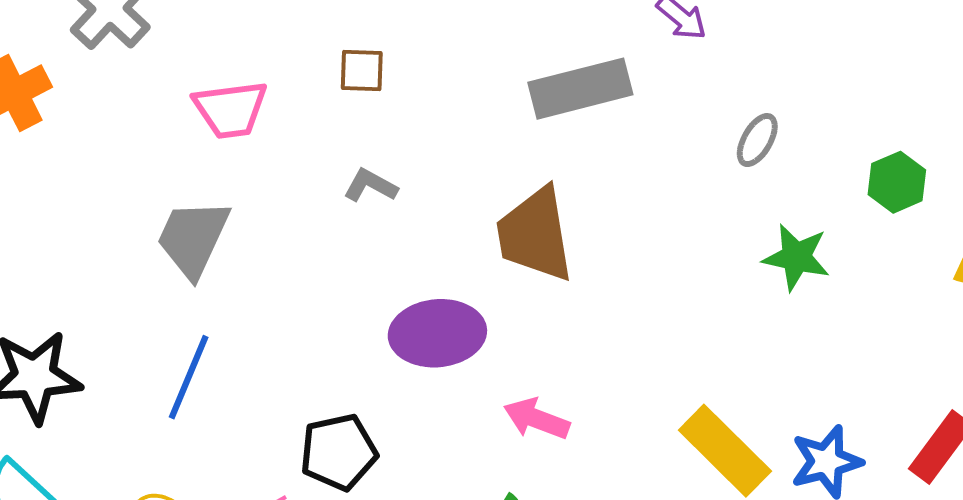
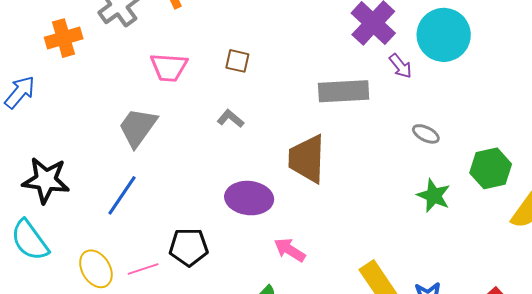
gray ellipse: (757, 140) -> (426, 134), turned 76
green hexagon: (897, 182) -> (491, 168), size x1.4

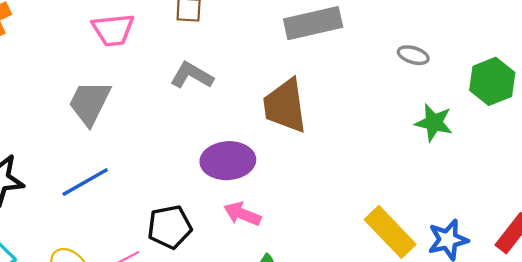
gray L-shape: (230, 119) -> (192, 75), size x1.4
blue line: (122, 195) -> (85, 182), turned 36
pink arrow: (290, 250) -> (242, 214), moved

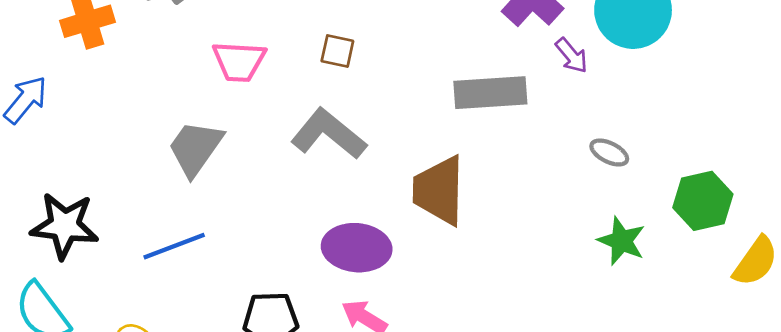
gray L-shape: (192, 75) -> (328, 134), size x1.4

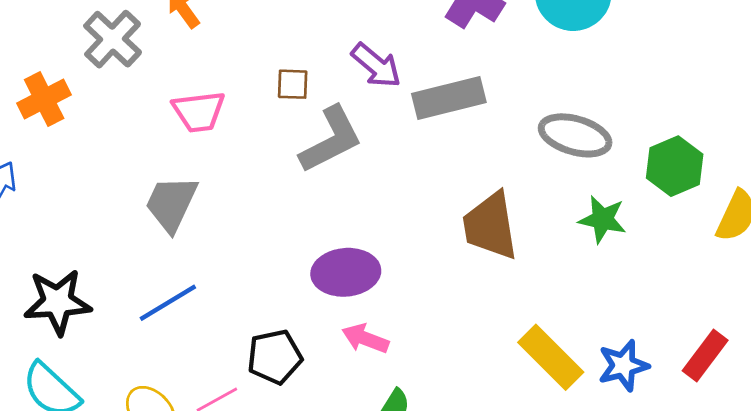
purple arrow: (572, 56) -> (376, 65), moved, size x1.4
gray L-shape: (328, 134) -> (331, 140), moved, turned 124
gray ellipse: (609, 153) -> (575, 135), size x1.8
brown trapezoid: (439, 190) -> (490, 226), moved

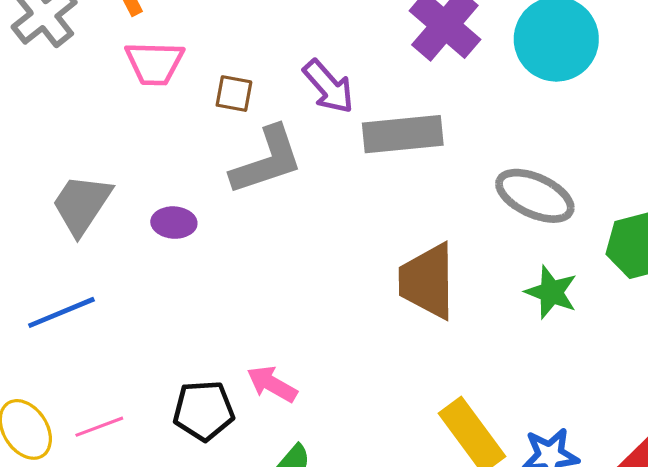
pink trapezoid: (199, 112) -> (155, 63), moved
purple ellipse: (346, 272) -> (174, 223), moved, size x0.6
black pentagon: (275, 357) -> (204, 411), moved

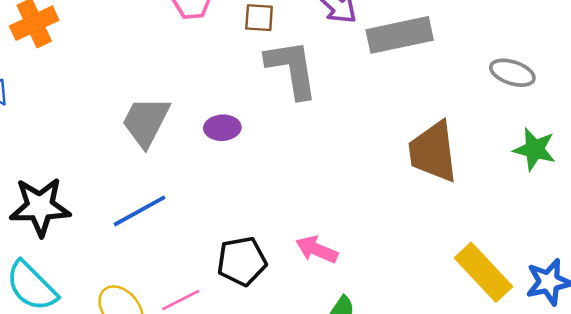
gray L-shape: (267, 160) -> (292, 69), turned -74
gray ellipse: (535, 196) -> (512, 73), size x0.7
black pentagon: (204, 411) -> (242, 261), moved

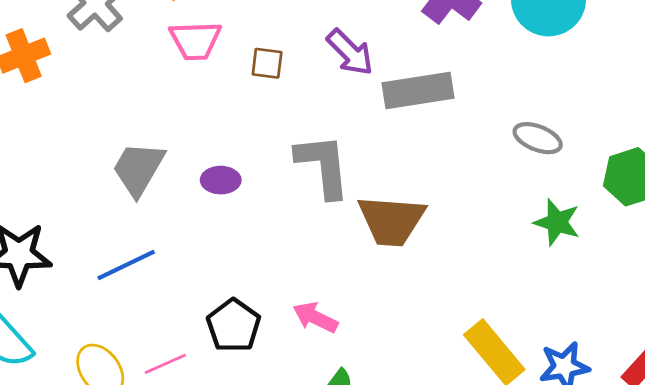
gray L-shape: (292, 69) -> (323, 166), moved
brown trapezoid: (433, 152) -> (392, 221), moved, turned -82
black pentagon: (242, 261) -> (234, 326), turned -30

